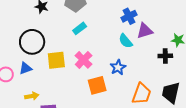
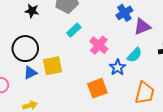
cyan semicircle: (126, 41) -> (134, 55), moved, turned -91
pink cross: (84, 60) -> (99, 45), moved
blue triangle: (25, 68) -> (30, 73), moved

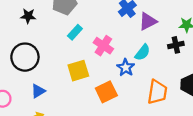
yellow square: (52, 66) -> (78, 71), moved
blue triangle: (30, 73) -> (38, 91), moved

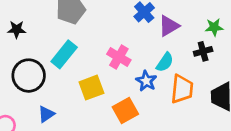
black star: (28, 16) -> (17, 29), moved
cyan rectangle: (75, 32) -> (64, 54), moved, size x1.5
orange trapezoid: (157, 92) -> (182, 89), moved

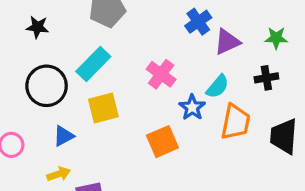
green star: (214, 27) -> (276, 38), moved
yellow square: (91, 88) -> (103, 108), moved

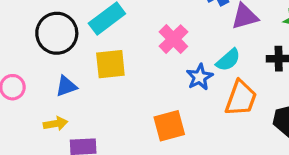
orange square: (162, 142) -> (169, 126), moved

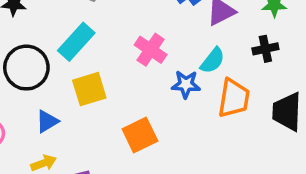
blue star: (200, 77) -> (186, 84), turned -30
orange square: (169, 126) -> (140, 135), moved

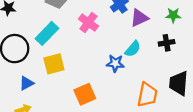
pink cross: (151, 50) -> (88, 23), moved
orange trapezoid: (234, 98) -> (147, 95), moved

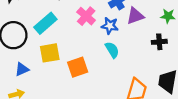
cyan semicircle: (133, 49) -> (112, 50), moved, turned -77
blue star: (115, 63) -> (110, 26), moved
orange square: (85, 94) -> (78, 67), moved

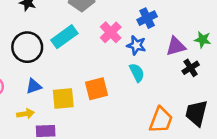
purple triangle: (135, 16) -> (176, 46), moved
black cross: (159, 42) -> (191, 68), turned -32
yellow square: (50, 53) -> (63, 98), moved

